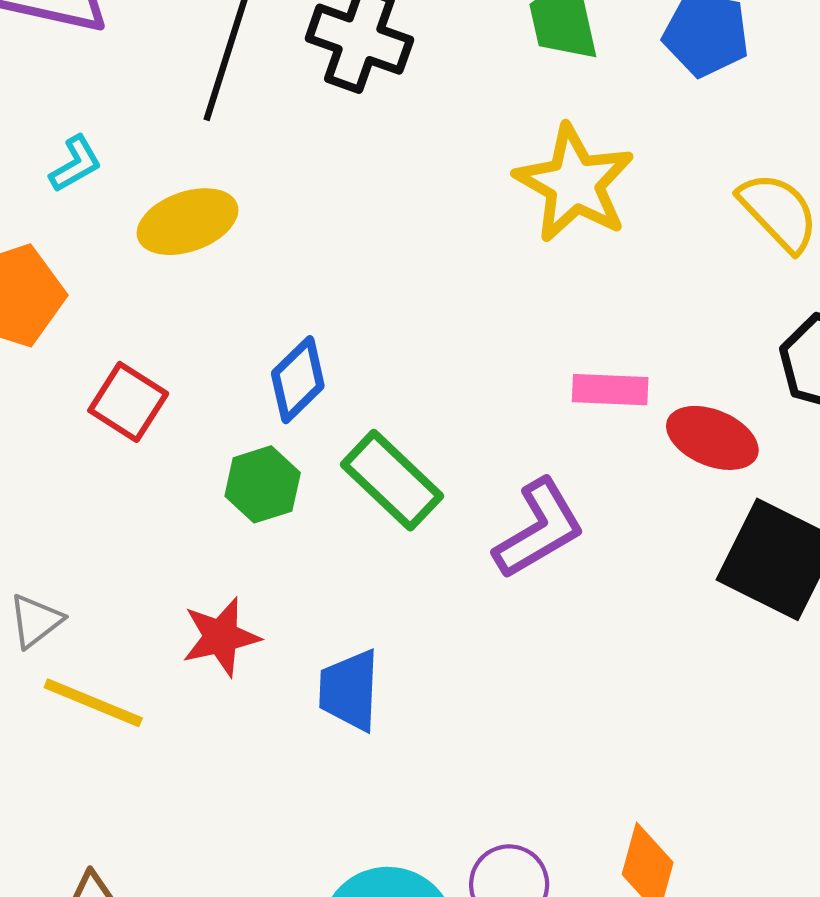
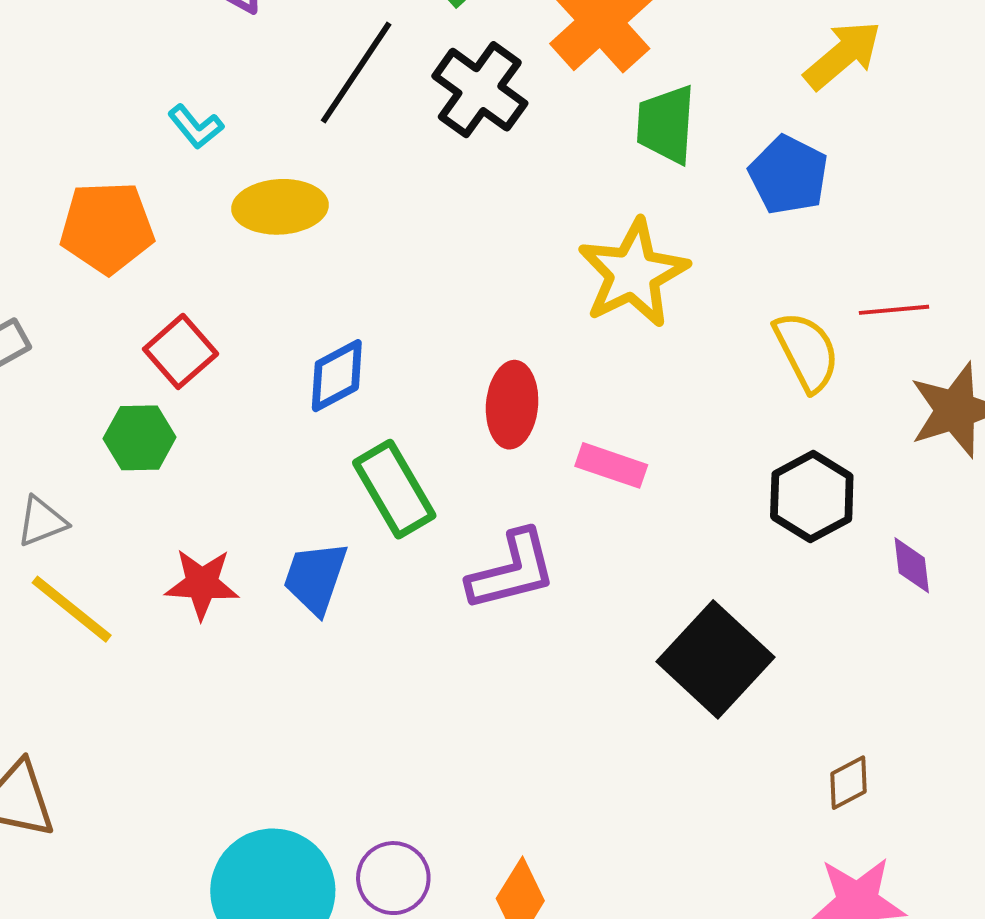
cyan L-shape: (76, 164) -> (196, 127), turned 64
red ellipse: (712, 438) -> (512, 405), moved, turned 56
green hexagon: (263, 484) -> (140, 438), moved
blue trapezoid: (349, 690) -> (315, 578), moved

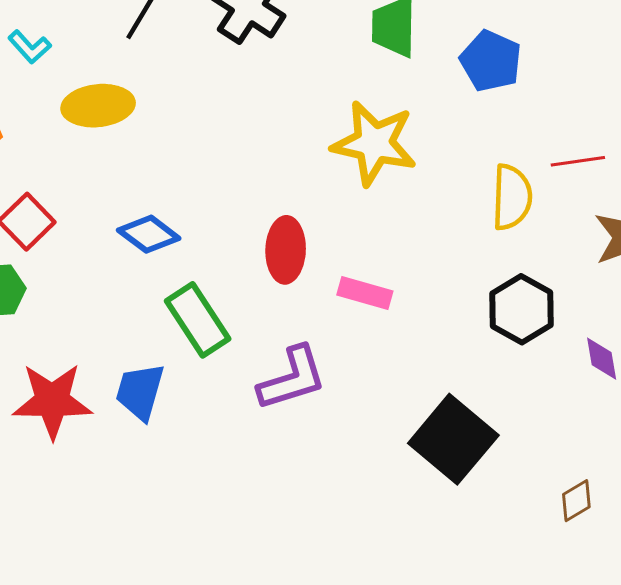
yellow star: (633, 273) -> (374, 143), turned -30
yellow semicircle: (807, 352) -> (512, 197), turned 32
blue diamond: (337, 376) -> (149, 234), turned 68
red star: (202, 584) -> (52, 401), size x1.4
brown diamond: (848, 783) -> (576, 501), moved

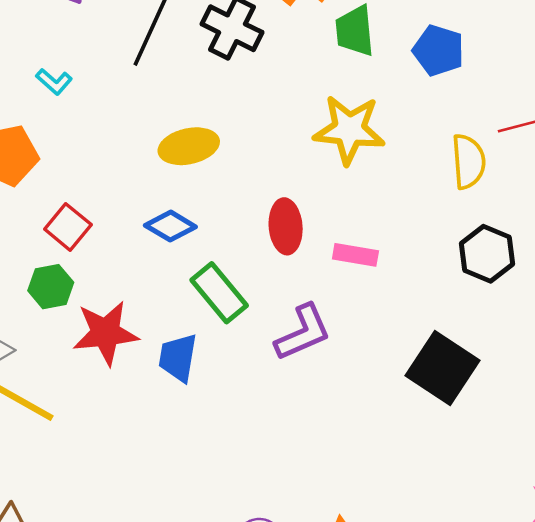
yellow ellipse: (98, 106) -> (189, 146), moved
red star: (52, 401) -> (106, 333), moved

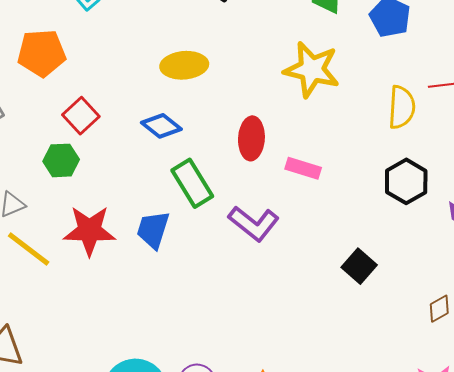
purple L-shape: (303, 332) -> (254, 223), turned 54
red star: (106, 333) -> (89, 231), moved
black square: (442, 368) -> (359, 266), size x0.6

